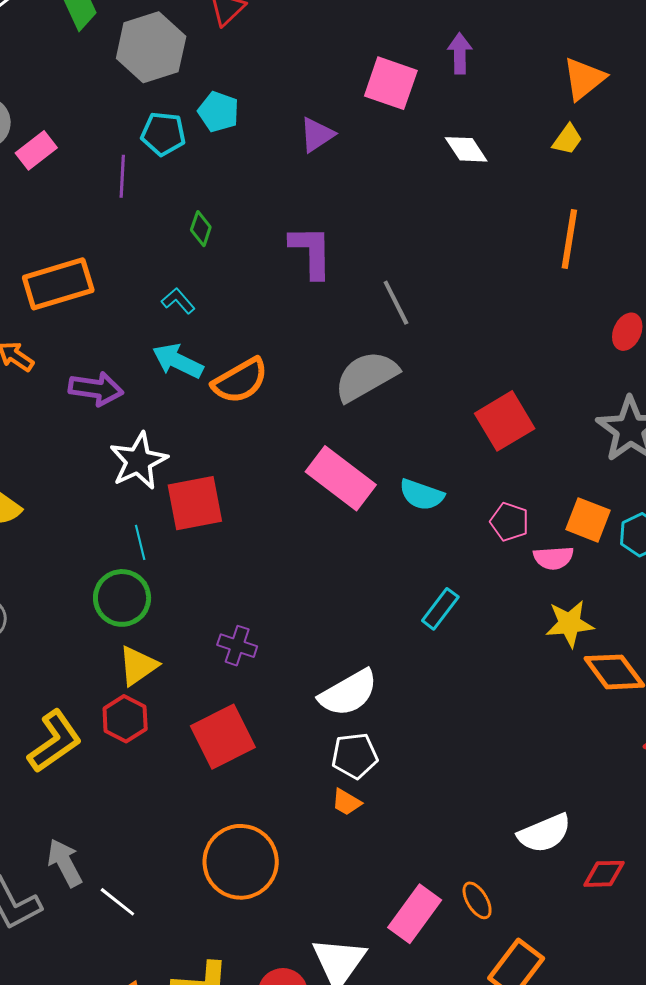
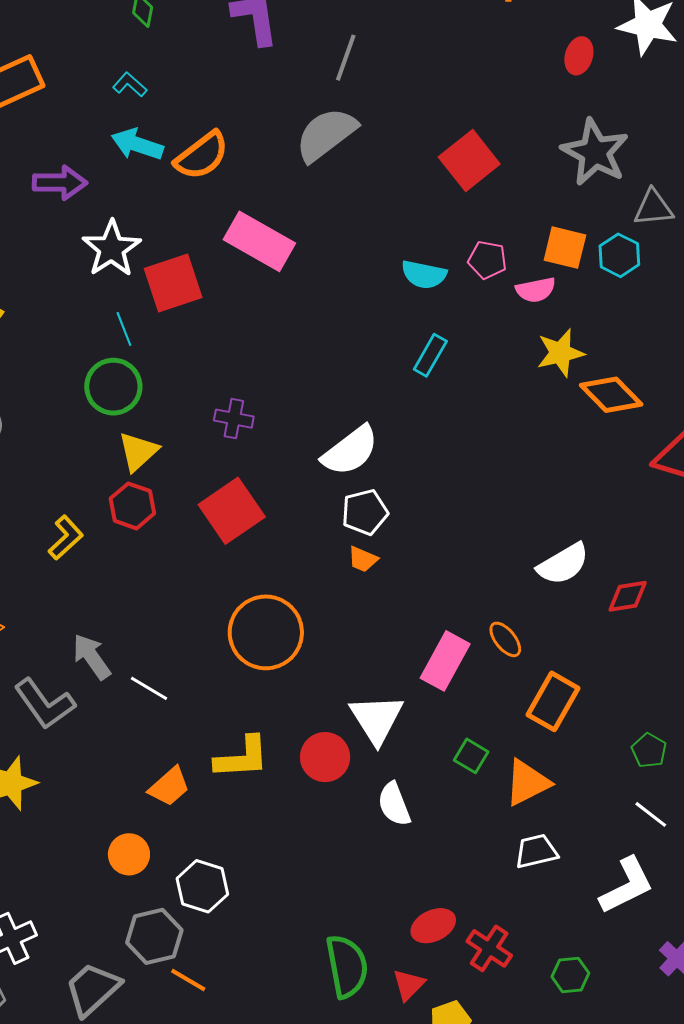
gray line: (396, 303) -> (346, 58), turned 54
pink rectangle: (341, 478) -> (259, 241), moved
cyan semicircle: (422, 495) -> (424, 274), moved
yellow L-shape: (55, 741) -> (66, 538), size x0.7

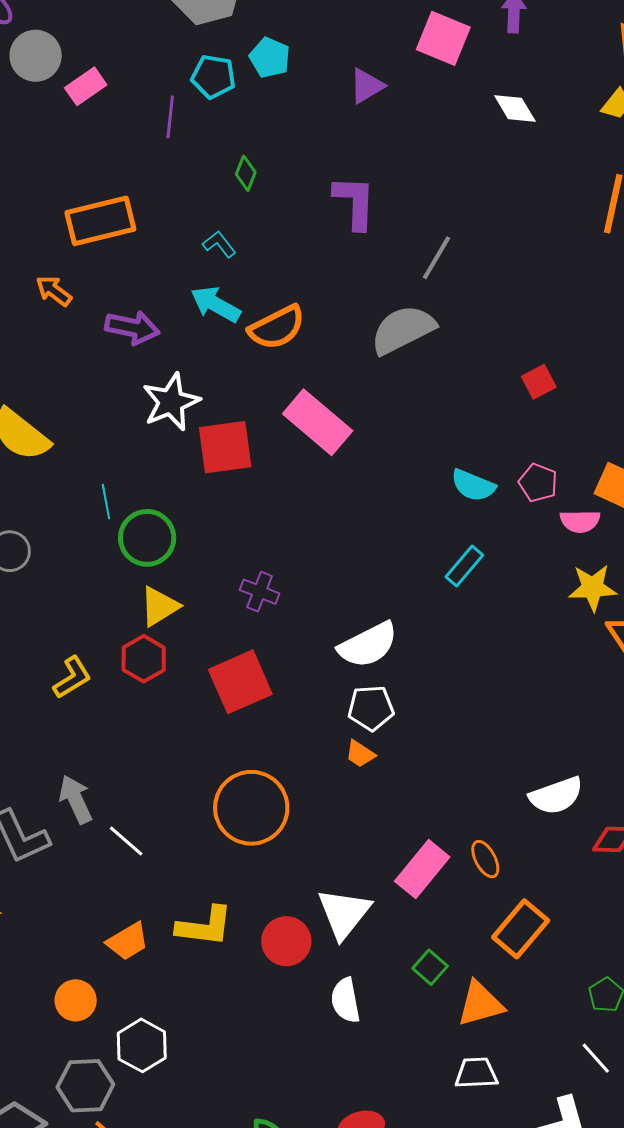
red square: (469, 160) -> (539, 382), size x0.6
cyan line: (124, 329) -> (106, 502), moved

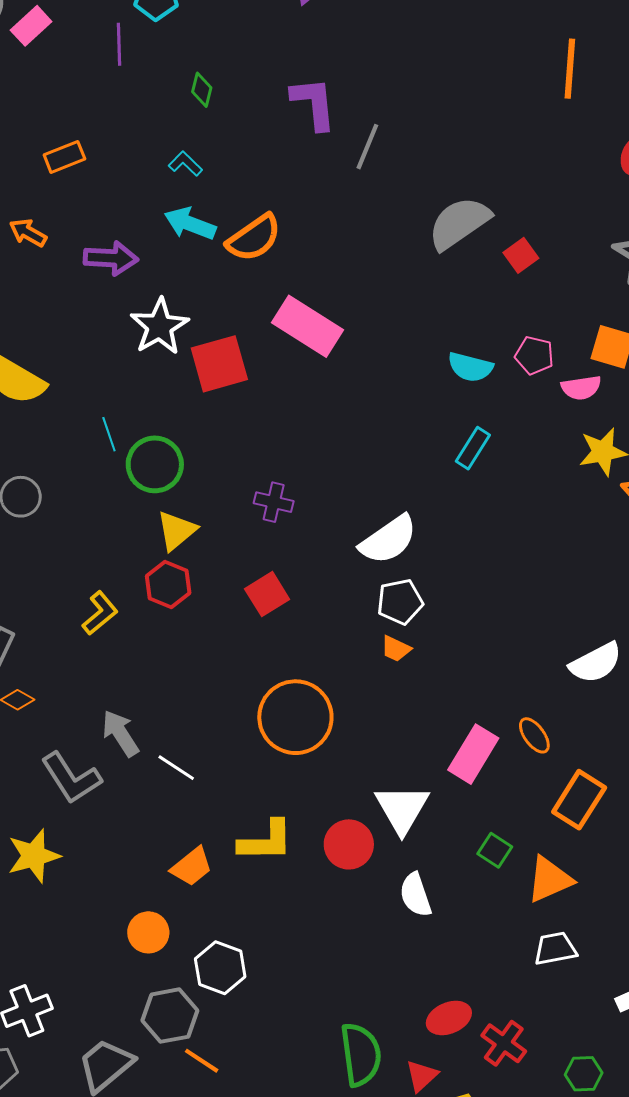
orange rectangle: (100, 221) -> (64, 157), size x0.6
gray line: (437, 258) -> (367, 147), moved
gray semicircle: (403, 330) -> (459, 223), moved
red square: (240, 682) -> (267, 594), size x0.7

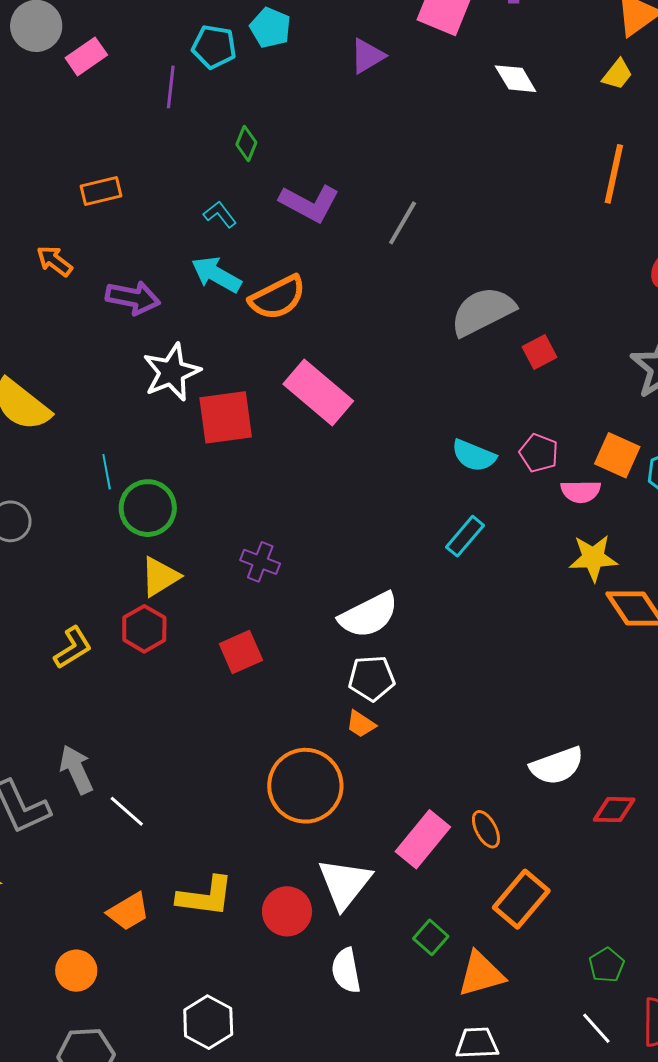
purple L-shape: (314, 103) -> (309, 203), moved, turned 116
orange circle: (295, 717) -> (305, 786), moved
white hexagon: (220, 968) -> (208, 1022), moved

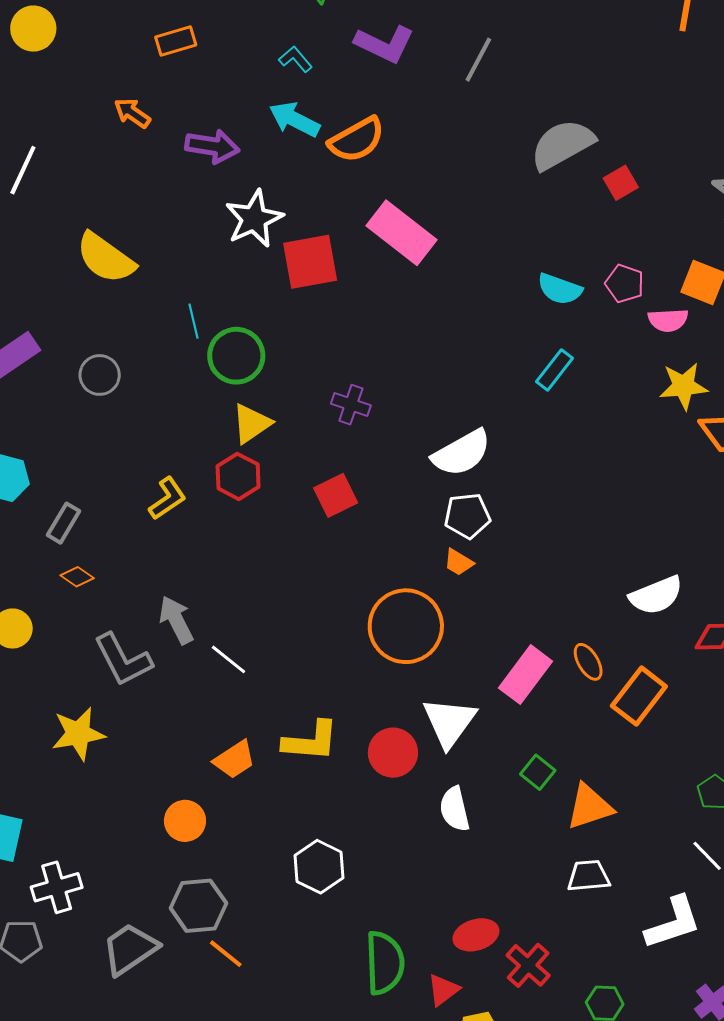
orange rectangle: (521, 899) -> (639, 696), moved

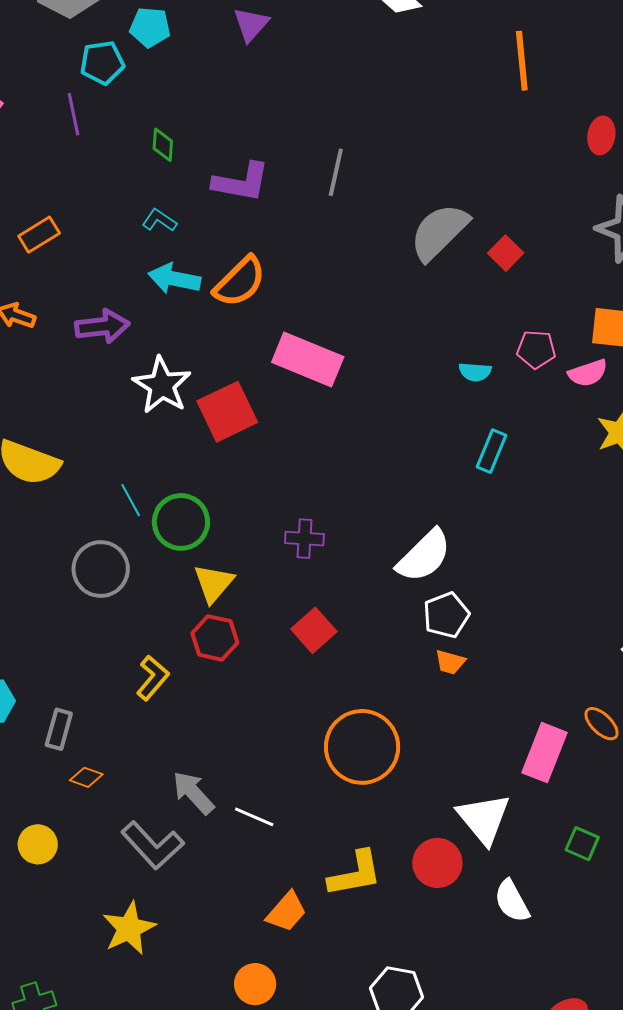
cyan semicircle: (560, 289) -> (475, 372), size x0.7
gray circle: (100, 375) -> (101, 569), moved, size x1.4
orange circle: (406, 626) -> (362, 747), moved

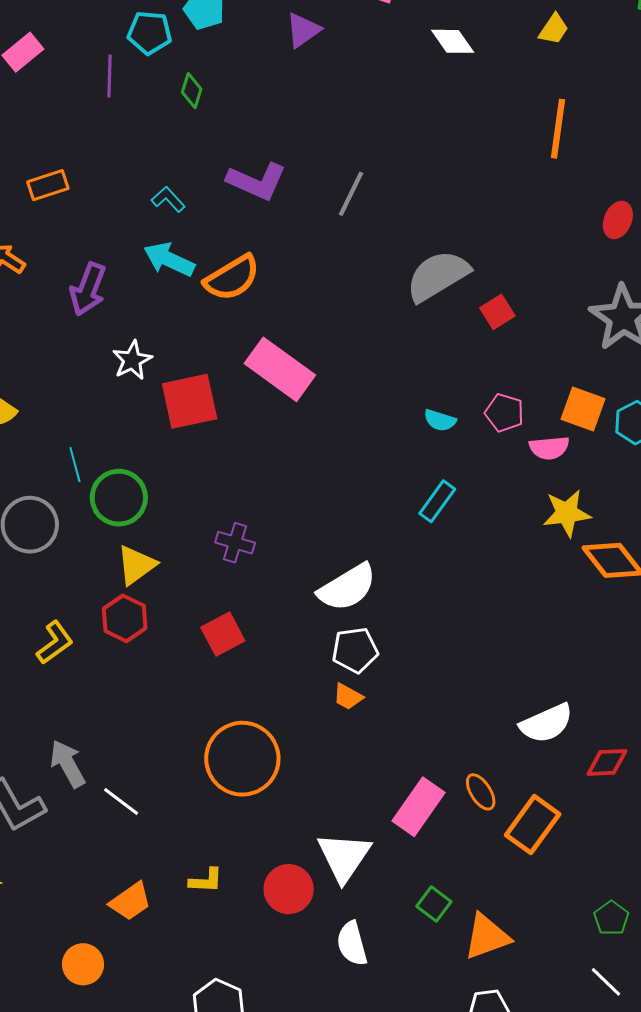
green diamond: (163, 145) -> (192, 91), moved
purple arrow: (102, 326) -> (88, 289), turned 104
white star: (162, 385) -> (132, 360), size x0.7
yellow L-shape: (355, 874) -> (206, 880), size x0.6

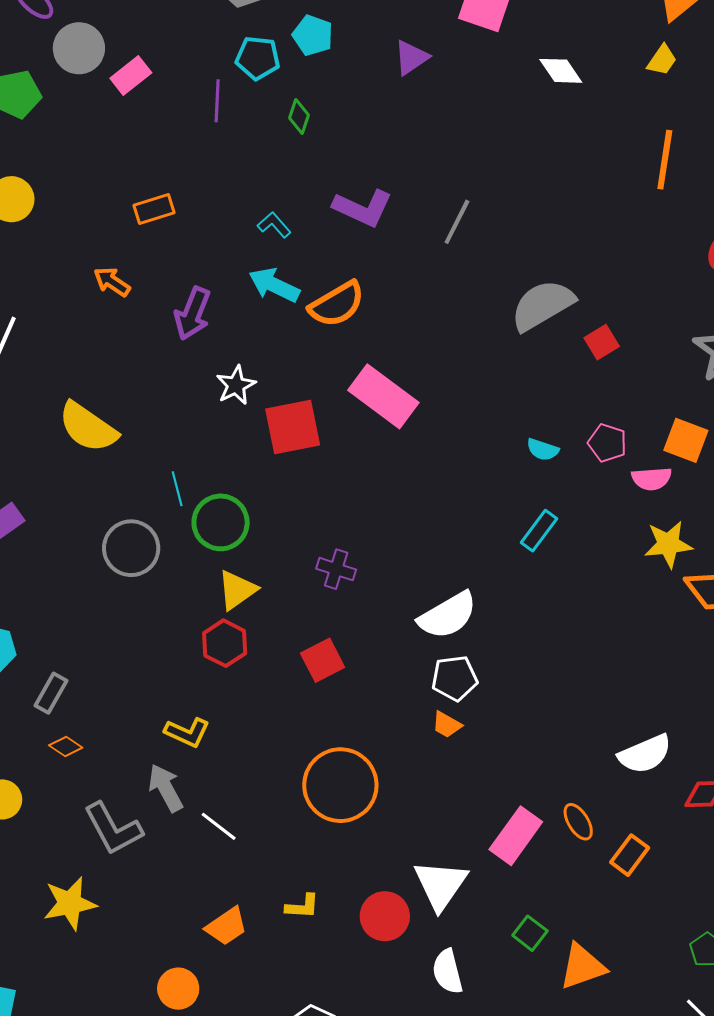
yellow L-shape: (55, 643) -> (187, 732), moved, turned 60
orange rectangle: (533, 825) -> (630, 855), size x0.7

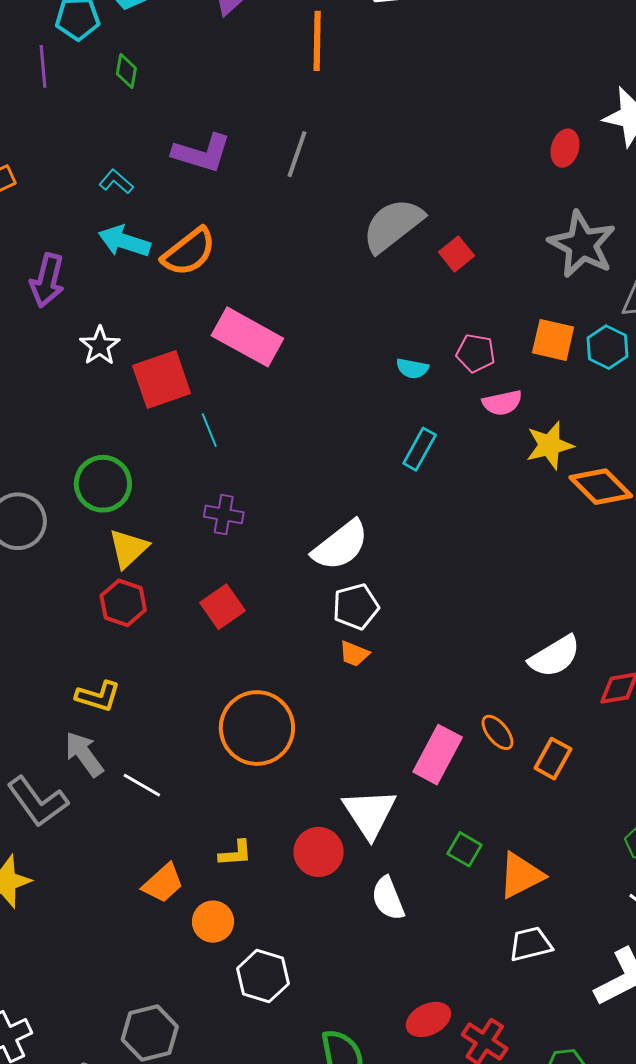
orange line: (665, 160) -> (317, 41), moved
pink semicircle: (652, 479) -> (502, 403), moved
cyan line: (177, 489) -> (209, 430), moved
orange circle: (178, 989) -> (213, 922), moved

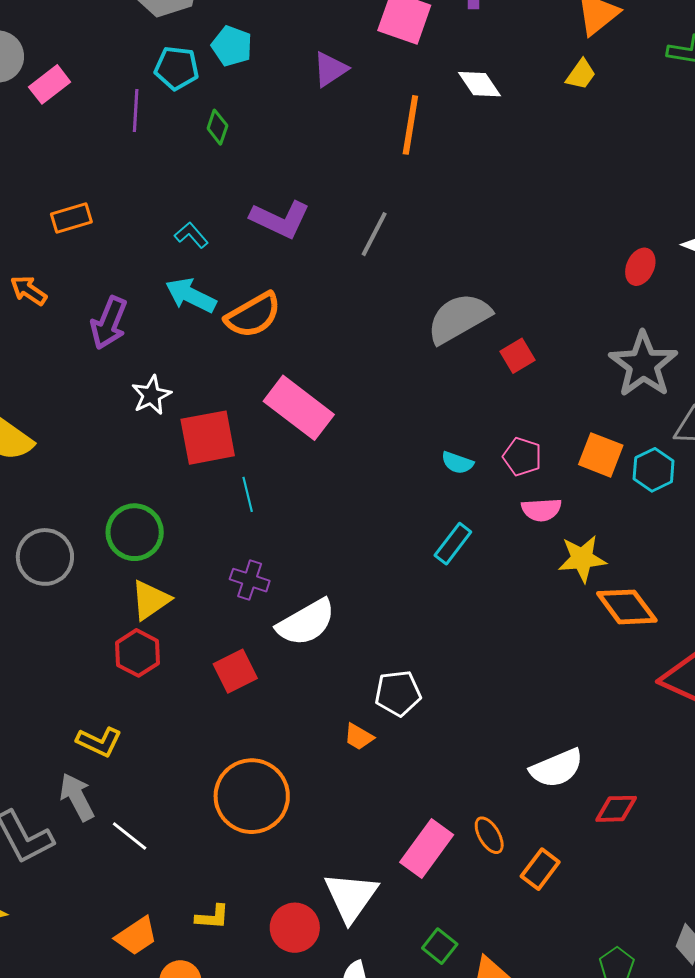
white semicircle: (340, 545) -> (306, 622), moved
white pentagon: (356, 607) -> (398, 693), moved

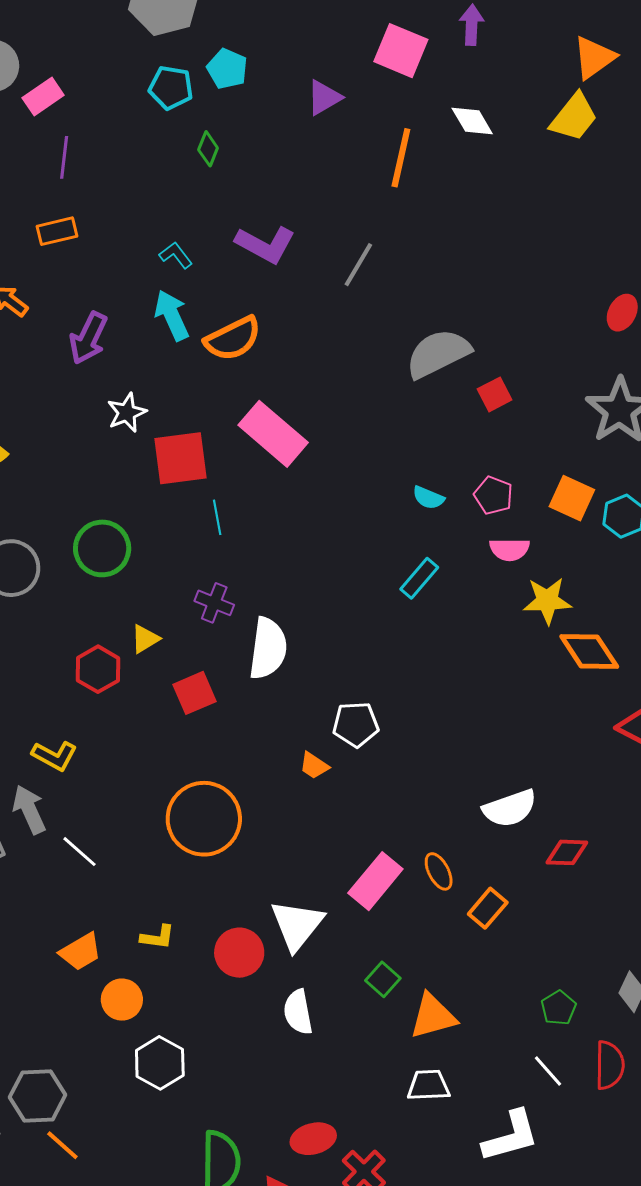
yellow trapezoid: (581, 74) -> (574, 117), size x1.6
purple line: (136, 110) -> (64, 157), moved
cyan arrow: (191, 295) -> (172, 315), turned 36
yellow triangle: (150, 600) -> (145, 639), moved, size x0.7
white semicircle: (306, 622) -> (268, 648), turned -56

